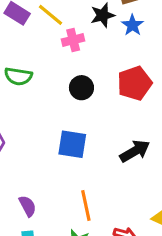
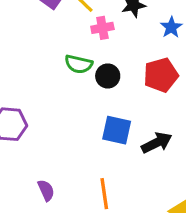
blue star: (132, 25) -> (171, 27), moved
green semicircle: (18, 76) -> (79, 64), moved
blue square: (72, 144) -> (117, 130), moved

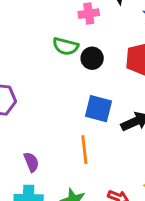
orange line: (104, 194) -> (84, 150), moved

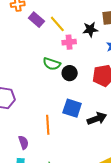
orange line: (84, 150) -> (48, 125), moved

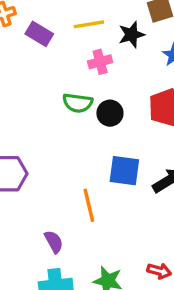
yellow line: (57, 24) -> (89, 24), moved, turned -48

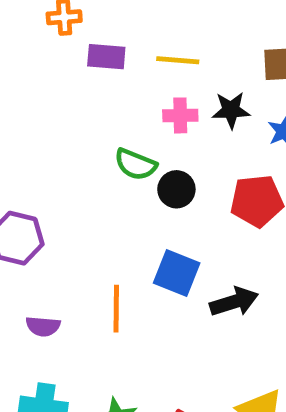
purple rectangle: (39, 34) -> (106, 57), turned -40
black star: (132, 35) -> (231, 110), moved
purple semicircle: (54, 242) -> (43, 326), moved, turned 110

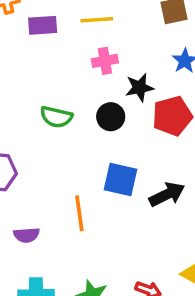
black star: (231, 110) -> (139, 87), moved
green semicircle: (136, 164) -> (56, 117), moved

